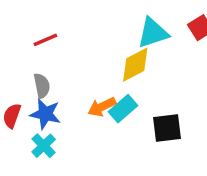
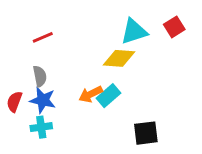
yellow diamond: (135, 65) -> (119, 58), turned 32
black square: (167, 128) -> (146, 133), moved
cyan cross: (44, 146) -> (41, 127), turned 36

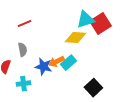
red square: (174, 27) -> (100, 24), moved, size x1.5
blue star: (43, 100) -> (43, 67), moved
black square: (146, 133) -> (93, 88), turned -36

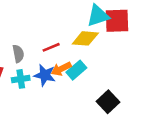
red line: (24, 24) -> (51, 47), moved
red square: (100, 24) -> (117, 21), turned 30
cyan cross: (23, 84) -> (21, 79), moved

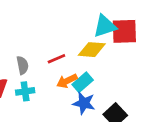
blue star: (45, 75) -> (84, 103), moved

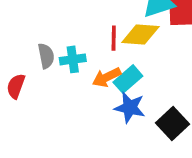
red line: (56, 59) -> (114, 38), moved, turned -66
cyan cross: (25, 91) -> (73, 59), moved

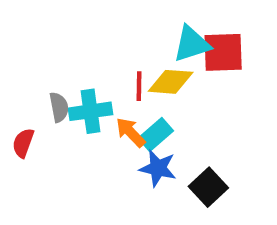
cyan cross: (73, 59) -> (91, 111), size x1.4
orange arrow: (107, 77) -> (131, 132), turned 72

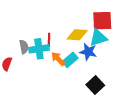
cyan triangle: (192, 44) -> (98, 38), moved
red line: (139, 86) -> (49, 40), moved
blue star: (158, 168) -> (88, 52), moved

